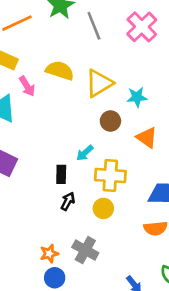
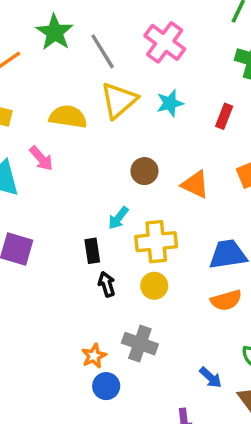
yellow triangle: (99, 83) -> (119, 100), moved
pink arrow: (27, 86) -> (41, 158), moved
cyan star: (137, 97) -> (170, 103), moved
black arrow: (68, 201) -> (107, 284), turned -36

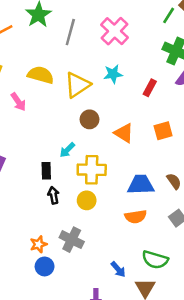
gray line: (103, 51) -> (70, 32), turned 40
yellow triangle: (119, 100) -> (77, 85), moved

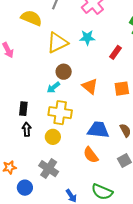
yellow semicircle: (41, 75) -> (31, 18), moved
cyan arrow: (67, 150) -> (53, 87), moved
orange semicircle: (136, 217) -> (91, 155), turned 54
gray cross: (72, 240) -> (49, 169), moved
blue circle: (45, 266) -> (25, 188), moved

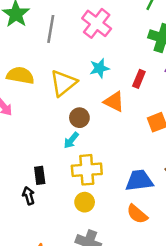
yellow semicircle: (31, 18) -> (20, 75), moved
orange triangle: (90, 86) -> (114, 102), moved
black arrow: (27, 129) -> (29, 196), moved

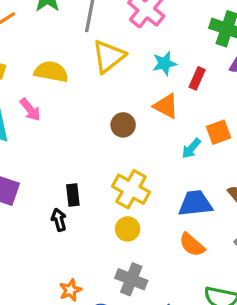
cyan star: (99, 68) -> (164, 63), moved
yellow triangle: (63, 83) -> (109, 56), moved
cyan arrow: (71, 140) -> (191, 148), moved
yellow cross: (87, 170) -> (131, 189), turned 32

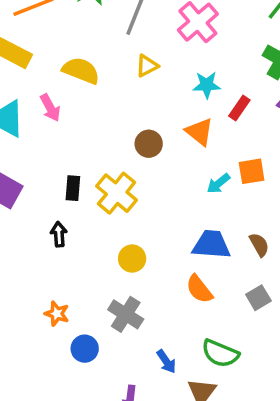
yellow triangle: (109, 56) -> (147, 66), size x0.6
yellow cross: (131, 189) -> (117, 193), moved
black rectangle: (73, 195) -> (73, 188), moved
orange star: (70, 290) -> (57, 314), turned 30

